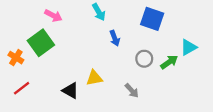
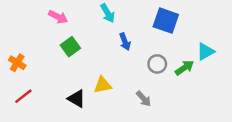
green square: (41, 43) -> (70, 47), moved, size x0.7

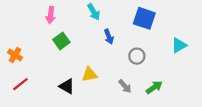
pink arrow: (58, 17) -> (51, 15), turned 70
green arrow: (184, 68) -> (154, 87), moved

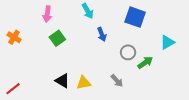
orange cross: (15, 55) -> (14, 37), moved
yellow triangle: (89, 74) -> (84, 83), moved
red line: (20, 84) -> (13, 89), moved
green arrow: (154, 87) -> (145, 62), moved

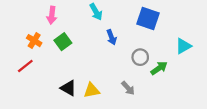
orange cross: (14, 37) -> (34, 41), moved
red line: (13, 89) -> (25, 66), moved

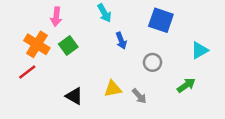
orange cross: (34, 41) -> (37, 44), size x1.5
green arrow: (159, 68) -> (186, 85), moved
yellow triangle: (92, 90) -> (113, 89), moved

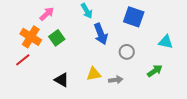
pink arrow: (56, 17) -> (47, 14), turned -140
blue arrow: (121, 41) -> (101, 34), size x1.5
cyan triangle: (199, 50) -> (166, 42), turned 42
gray arrow: (139, 96) -> (116, 80), turned -56

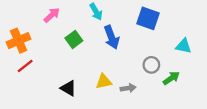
orange cross: (31, 37) -> (18, 41), moved, turned 35
green square: (57, 38) -> (74, 39), moved
gray circle: (127, 52) -> (151, 65), moved

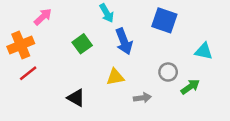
pink arrow: (52, 15) -> (43, 17), moved
yellow triangle: (104, 81) -> (115, 77), moved

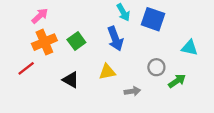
cyan arrow: (107, 13) -> (123, 12), moved
orange cross: (21, 45) -> (44, 42), moved
black triangle: (76, 98) -> (71, 80), moved

